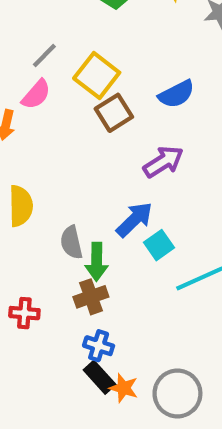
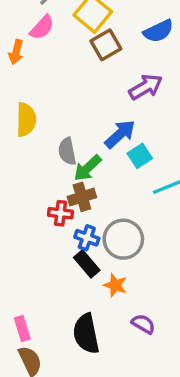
green arrow: (97, 262) -> (88, 168), turned 44
red cross: (24, 313) -> (61, 213), moved
orange star: (124, 388) -> (115, 285), moved
gray circle: (177, 393) -> (123, 239), moved

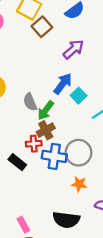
blue cross: (87, 238) -> (54, 156), size x1.5
black rectangle: (87, 264) -> (17, 162), moved
black semicircle: (86, 334) -> (66, 220), turned -60

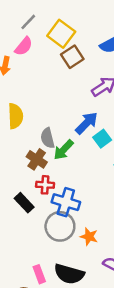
brown cross: (46, 130) -> (37, 159), moved, turned -36
gray circle: (78, 153) -> (60, 226), moved
pink rectangle: (23, 225) -> (39, 274), moved

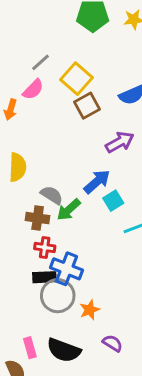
gray semicircle: (48, 138) -> (52, 195), turned 132
brown cross: (37, 159) -> (38, 218), turned -30
black rectangle: (24, 203) -> (44, 277), moved, turned -54
orange star: (89, 237) -> (90, 310), turned 30

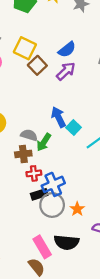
purple arrow: (120, 142) -> (66, 71), moved
blue arrow: (97, 182) -> (59, 117), turned -60
blue cross: (67, 269) -> (53, 184), turned -30
pink rectangle: (30, 348) -> (42, 247), size x1.5

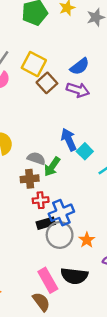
purple arrow: (66, 71) -> (78, 90), turned 60

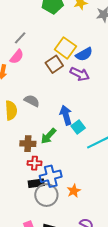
yellow square: (34, 64) -> (65, 48), moved
gray semicircle: (36, 158) -> (32, 101), moved
orange star: (87, 240) -> (74, 191), moved

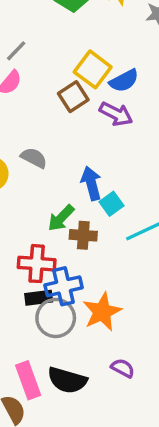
brown cross: (28, 144) -> (83, 235), moved
red cross: (35, 163) -> (37, 264), size x1.5
orange star: (74, 191) -> (102, 312), size x1.6

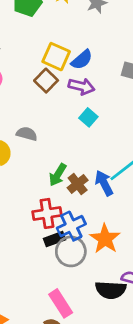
blue arrow: (91, 183) -> (104, 183), moved
cyan square: (112, 204) -> (88, 117), moved
brown cross: (83, 235) -> (78, 184), turned -30
black semicircle: (67, 380) -> (111, 290), moved

